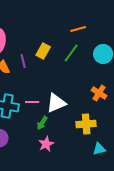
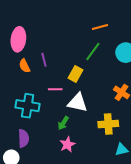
yellow rectangle: (43, 51) -> (76, 74), moved
pink line: (32, 102) -> (55, 89), moved
white triangle: (56, 103) -> (78, 103), turned 35

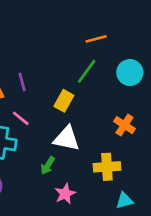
pink line: (55, 89) -> (21, 118), moved, turned 40
pink star: (67, 144) -> (65, 194), moved

